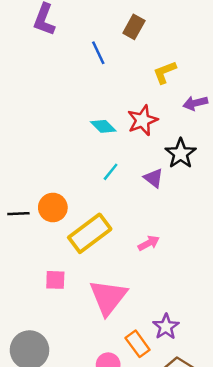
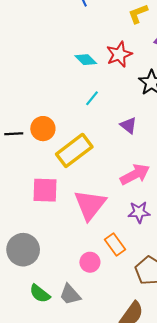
purple triangle: (154, 178) -> (129, 125), moved
pink arrow: (149, 243) -> (135, 174), moved, size x1.6
pink square: (55, 280) -> (45, 190), size x1.5
purple star: (166, 327) -> (139, 212), moved, turned 30

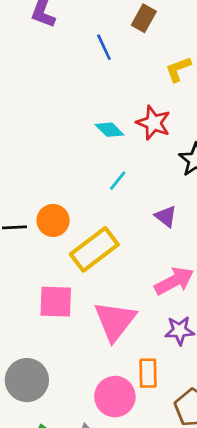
red star: (119, 54) -> (153, 123), turned -30
orange rectangle: (115, 244) -> (148, 373), turned 35
pink circle: (90, 262) -> (115, 397), size x1.5

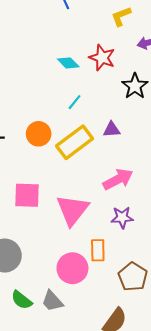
purple triangle: (166, 216) -> (112, 130), turned -42
orange circle: (53, 220) -> (39, 134), moved
yellow rectangle: (94, 249) -> (75, 142), moved

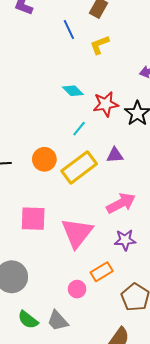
yellow L-shape: (121, 16) -> (100, 45), moved
red star: (102, 58) -> (106, 104), moved, turned -30
orange rectangle: (98, 250) -> (102, 272), turned 60
pink circle: (72, 268) -> (77, 289), size x0.6

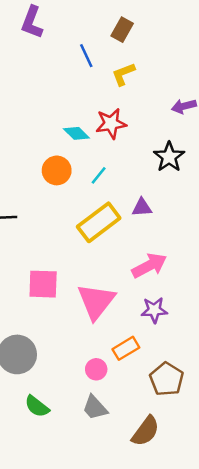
cyan diamond: (73, 91) -> (76, 133), moved
red star: (106, 104) -> (111, 124), moved
orange circle: (44, 159) -> (57, 170), moved
gray trapezoid: (58, 321) -> (95, 408), moved

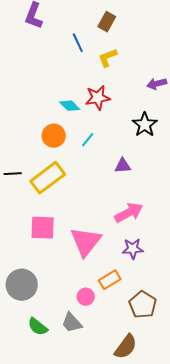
yellow rectangle: (99, 222) -> (48, 178), moved
gray trapezoid: (95, 408) -> (72, 323), moved

